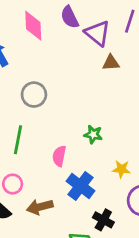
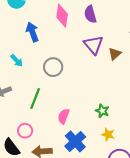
purple triangle: (98, 33) -> (93, 45), moved
brown triangle: (111, 63) -> (115, 54), turned -48
green star: (93, 134) -> (102, 111), moved

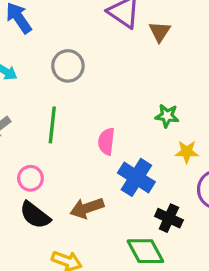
brown triangle: (115, 54) -> (160, 32), moved
pink circle: (25, 131) -> (30, 178), moved

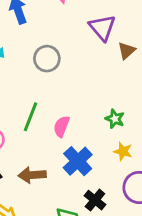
green line: (52, 125) -> (31, 117), moved

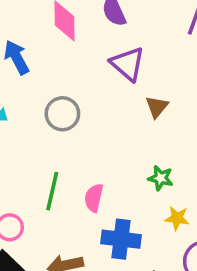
brown triangle: (127, 51) -> (157, 107), moved
blue cross: (78, 161) -> (121, 239), turned -32

